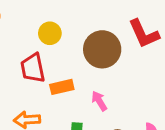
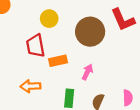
pink arrow: (99, 101) -> (87, 72), turned 56

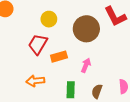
red trapezoid: (35, 46) -> (38, 44), turned 45

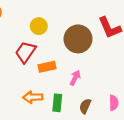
orange arrow: (35, 81) -> (33, 97), moved

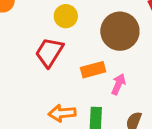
orange rectangle: (47, 67) -> (93, 70), moved

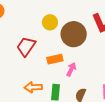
yellow circle: (66, 16) -> (50, 22), moved

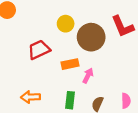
red trapezoid: (26, 47) -> (39, 50), turned 30
orange arrow: (33, 87) -> (30, 97), moved

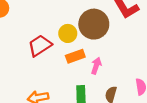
yellow circle: (66, 24) -> (68, 33), moved

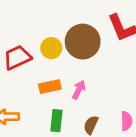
orange rectangle: (75, 56) -> (50, 87), moved

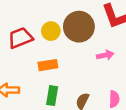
pink arrow: (79, 90) -> (105, 55), moved, turned 49

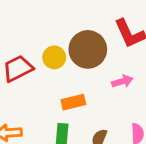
orange rectangle: (48, 65) -> (73, 102), moved

